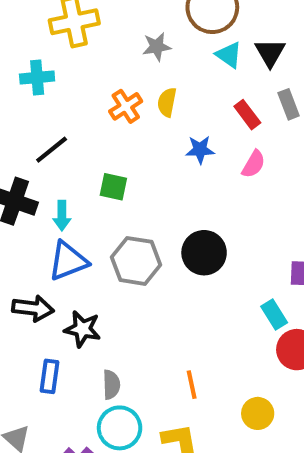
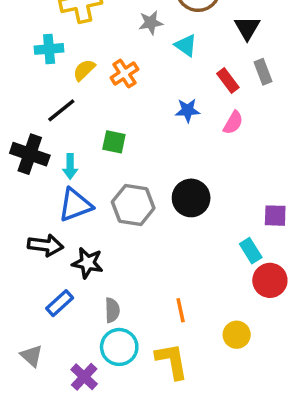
cyan triangle: (229, 55) -> (186, 45), moved
yellow semicircle: (167, 102) -> (84, 70), moved, turned 35
blue rectangle: (49, 376) -> (60, 303), turned 40

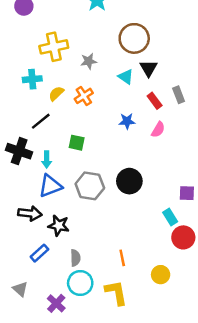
gray star: (151, 23) -> (89, 61), moved
black triangle: (247, 28) -> (149, 68), moved

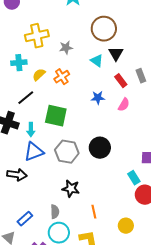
green square: (77, 143) -> (56, 116), size x1.6
black star: (59, 225) -> (71, 189), moved
blue rectangle: (39, 253) -> (25, 219), moved

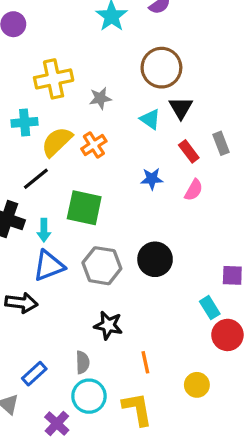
yellow semicircle: (39, 75) -> (57, 142), size x1.5

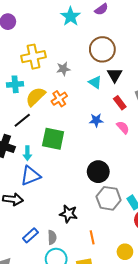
pink semicircle: (194, 190) -> (123, 127), turned -72
gray hexagon: (102, 266) -> (109, 198), moved
blue rectangle: (34, 374) -> (30, 235), moved

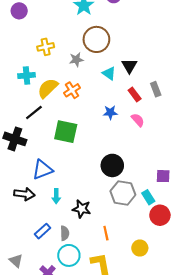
brown circle: (102, 49) -> (96, 39), moved
yellow cross: (34, 57) -> (46, 47), size x0.7
cyan arrow: (27, 153) -> (56, 196), moved

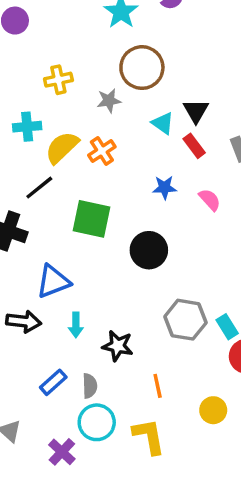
red rectangle: (135, 95) -> (194, 146), moved
black circle: (112, 165) -> (149, 250), moved

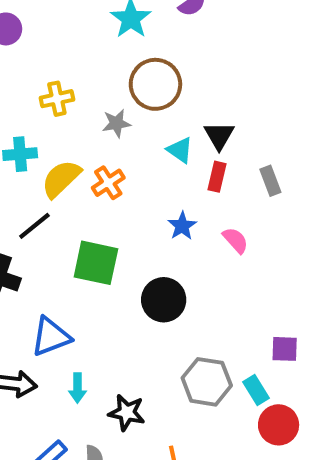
red rectangle: (194, 146) -> (217, 177), turned 50
blue star: (165, 188) -> (182, 226), turned -30

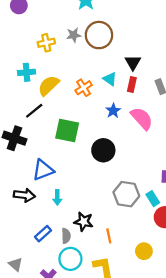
gray star: (116, 123) -> (74, 35), moved
cyan triangle: (180, 150) -> (110, 79), moved
orange cross: (108, 183) -> (84, 88), moved
pink semicircle: (235, 240) -> (142, 118), size x1.6
black star: (127, 413) -> (84, 222), moved

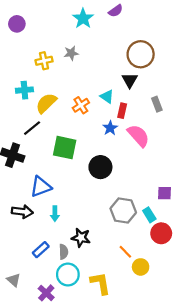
brown circle: (99, 35) -> (141, 54), moved
red rectangle: (132, 84) -> (122, 111), moved
orange line: (109, 236) -> (125, 252), moved, turned -32

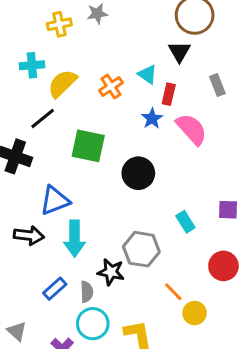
gray hexagon: (123, 211) -> (141, 249), moved
cyan arrow: (55, 214) -> (75, 239), size x1.6
cyan rectangle: (149, 215) -> (185, 222), moved

